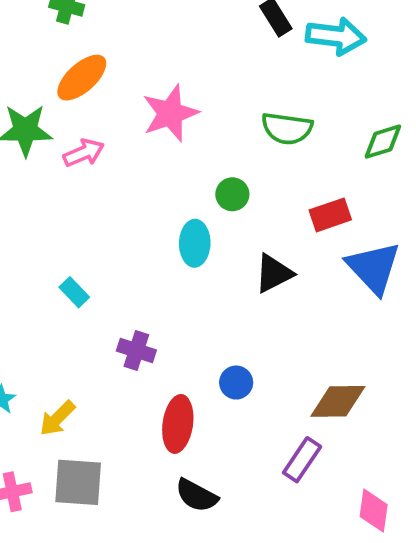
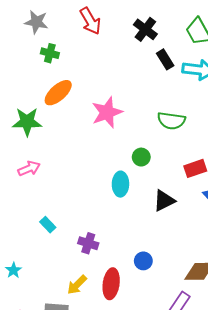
pink arrow: (84, 153) -> (29, 168), moved
cyan rectangle: (74, 292) -> (48, 225), moved
yellow arrow: (57, 418) -> (77, 285), moved

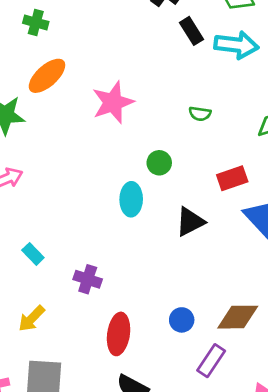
green semicircle: (171, 121) -> (200, 114), size x0.6
blue circle: (143, 261) -> (182, 320), moved
yellow arrow: (77, 285) -> (32, 319), moved

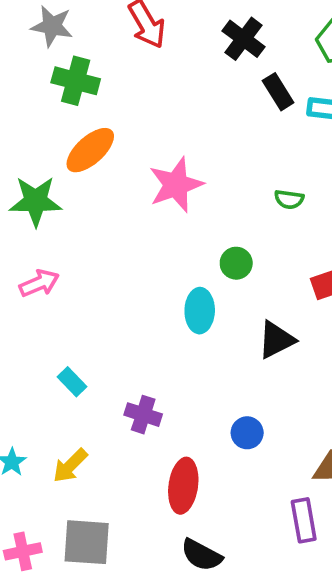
green cross: (36, 22) -> (76, 81), size x1.4
blue circle: (182, 320) -> (247, 433), moved
purple rectangle: (211, 361) -> (304, 520), turned -44

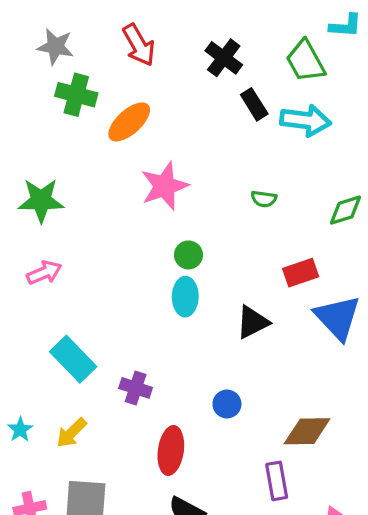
orange ellipse: (90, 150) -> (129, 122), moved
green circle: (236, 263) -> (188, 255), moved
cyan rectangle: (72, 382) -> (73, 359), size x1.8

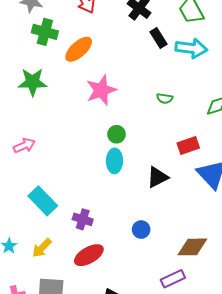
green star: (41, 200) -> (33, 82), moved
red ellipse: (171, 450) -> (89, 255), moved, turned 52
purple rectangle: (277, 481) -> (173, 279), turned 75

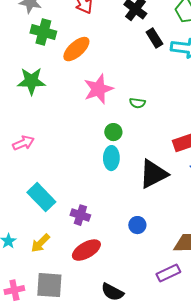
green semicircle: (165, 98) -> (137, 103), moved
black triangle: (157, 177) -> (153, 174), size x1.4

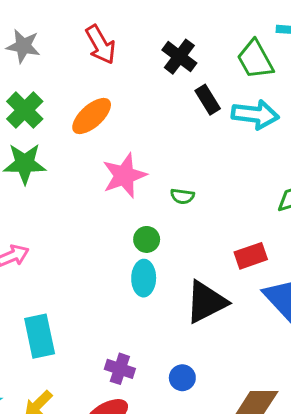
green cross: (43, 32) -> (25, 110), moved, turned 30
cyan rectangle: (41, 197) -> (40, 336), turned 32
purple cross: (80, 215) -> (120, 369), moved

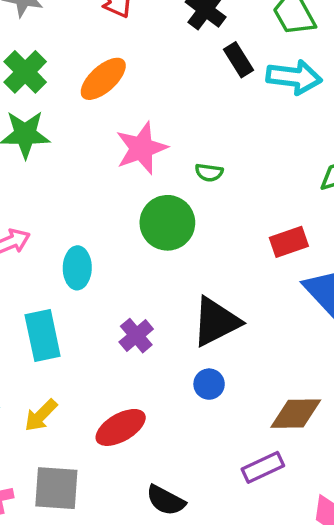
green circle: (147, 239) -> (167, 223), size x1.8
cyan ellipse: (144, 278) -> (77, 268), moved
black triangle: (206, 302) -> (216, 322), moved
purple cross: (120, 369) -> (136, 336), moved, turned 32

